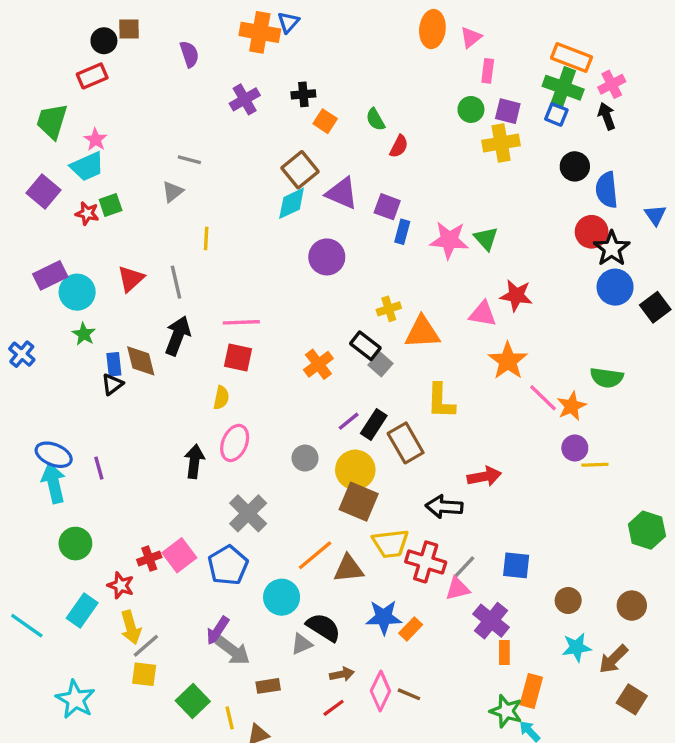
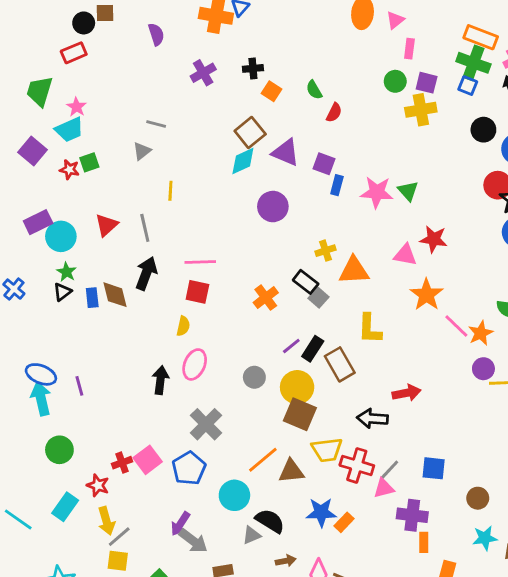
black triangle: (112, 384) -> (62, 292), moved
purple cross: (491, 621) -> (412, 515), turned -32

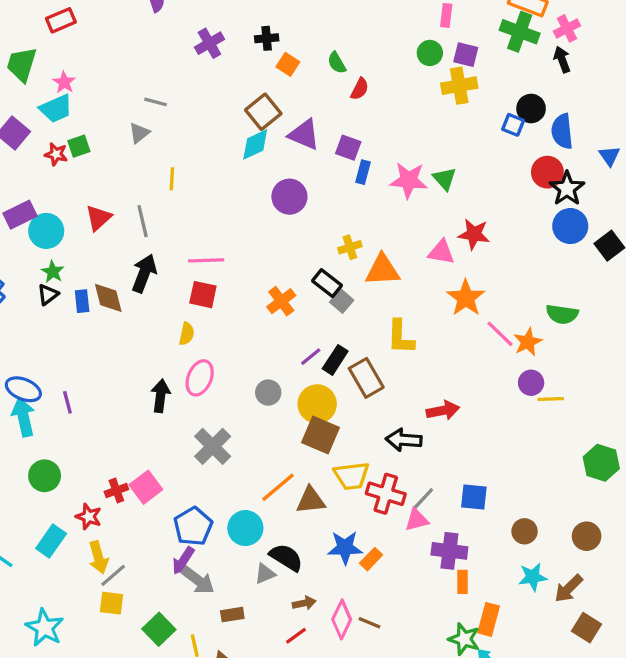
blue square: (468, 86) -> (513, 125), moved
blue pentagon: (189, 468) -> (193, 526), moved

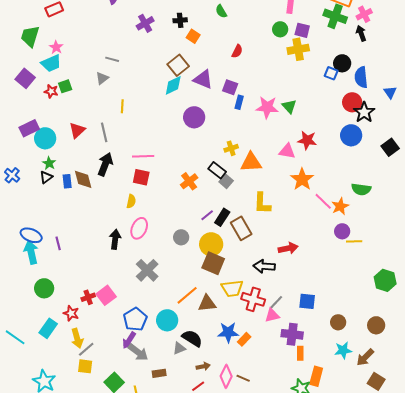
green semicircle: (337, 63) -> (221, 11), moved
blue circle: (570, 226) -> (351, 135), moved

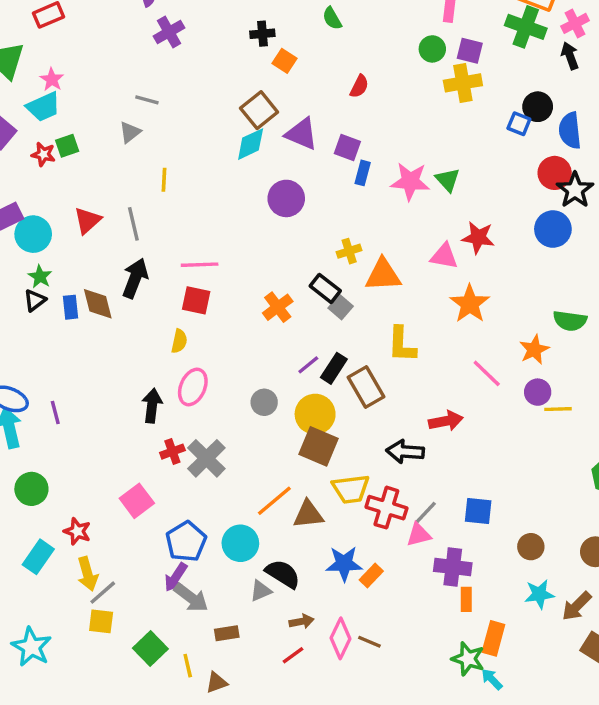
purple cross: (145, 23) -> (169, 32), moved
pink line: (323, 201) -> (487, 373), moved
red cross: (88, 297) -> (172, 452), moved

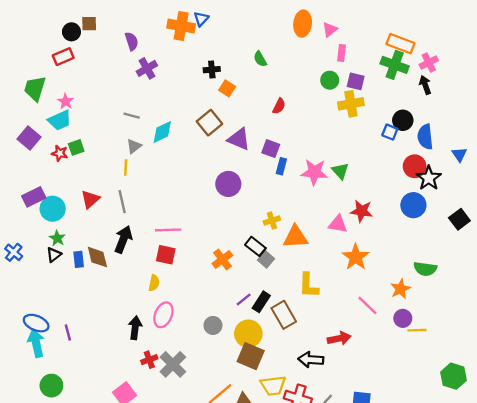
gray triangle: (130, 132) -> (134, 146), moved
cyan diamond: (251, 144) -> (162, 132), moved
yellow line: (164, 180) -> (126, 167), moved

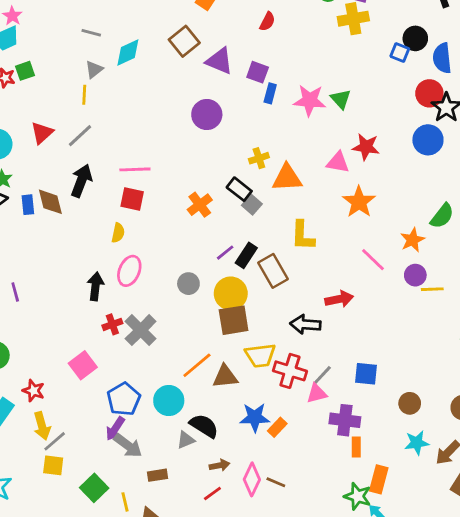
gray line: (122, 202) -> (80, 136), turned 60
green semicircle: (425, 269) -> (442, 216), turned -60
brown square: (251, 356) -> (234, 320), turned -32

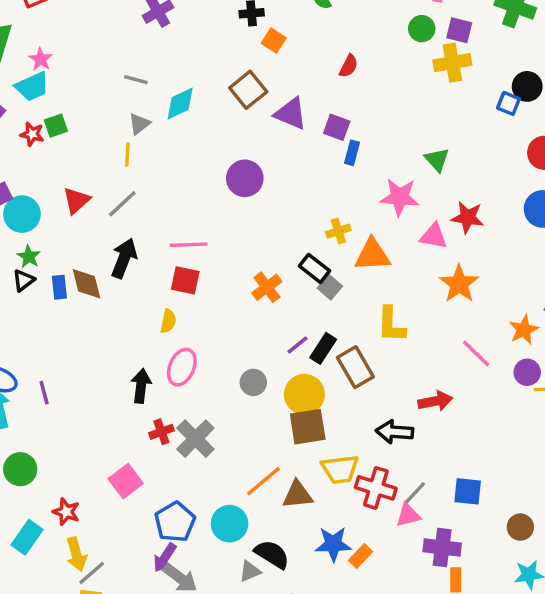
pink star: (310, 100) -> (400, 197), moved
purple circle: (207, 114) -> (245, 178), moved

